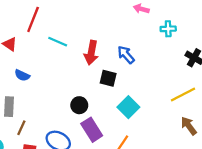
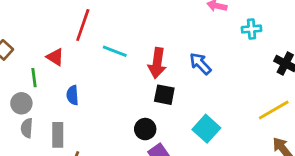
blue semicircle: (22, 75) -> (72, 95), turned 64
black square: (108, 78) -> (164, 95), moved

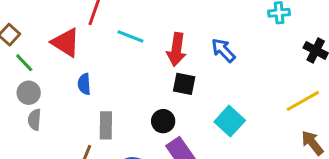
red triangle: (55, 57) -> (66, 43), size x1.5
green line: (34, 78) -> (24, 63), moved, turned -36
gray rectangle: (58, 135) -> (106, 125), moved

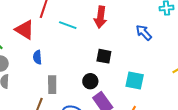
red arrow: (176, 49) -> (101, 17), moved
blue arrow: (223, 50) -> (144, 33), moved
cyan square: (230, 121) -> (135, 81), turned -30

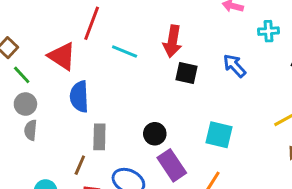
black square: (104, 56) -> (187, 73), moved
blue semicircle: (37, 57) -> (79, 97), size x1.5

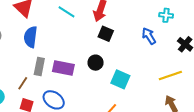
blue arrow: (234, 66) -> (149, 36), moved
black circle: (155, 134) -> (96, 63), moved
purple rectangle: (172, 165) -> (63, 68), moved, turned -55

